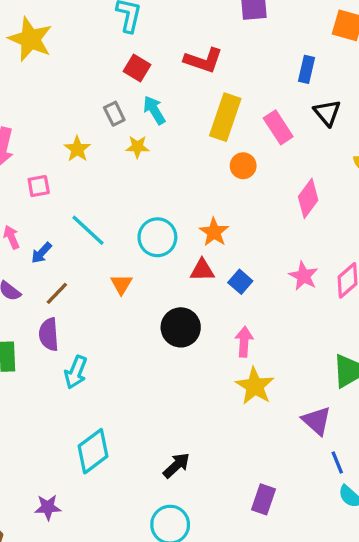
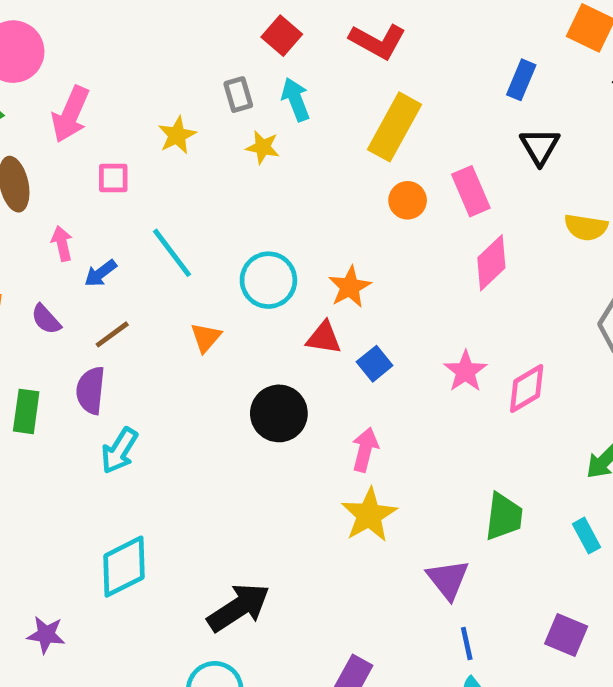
pink rectangle: (278, 127) -> (471, 191), moved
black arrow: (176, 465) -> (239, 608), size x1.5

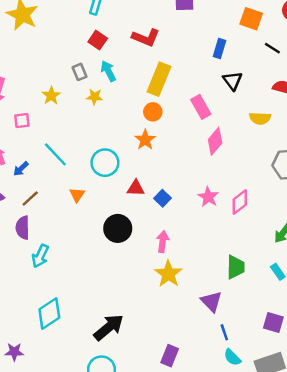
orange circle: (408, 200) -> (153, 112), moved
orange star: (350, 287) -> (145, 140), moved

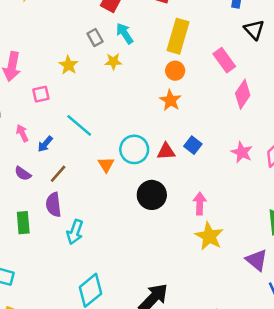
cyan circle: (105, 163) -> (134, 149), moved
blue square: (163, 198) -> (193, 145), moved

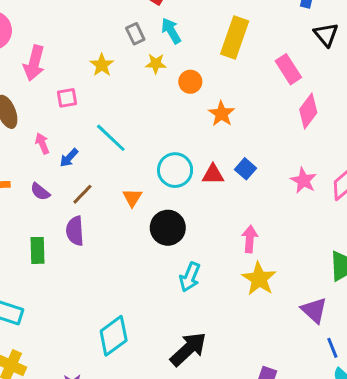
orange circle: (175, 71) -> (190, 82), moved
orange triangle: (106, 165) -> (132, 198), moved
black circle: (152, 195) -> (168, 228), moved
cyan arrow: (75, 232) -> (190, 277), moved

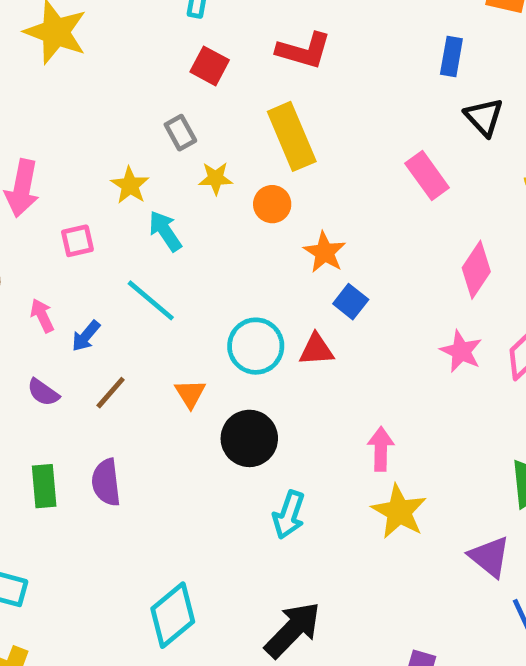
cyan arrow: (171, 31) -> (165, 231), moved
yellow rectangle: (235, 38) -> (292, 136), moved, turned -39
pink diamond: (308, 111) -> (476, 270), moved
blue square: (245, 169) -> (351, 302), moved
purple semicircle: (75, 231) -> (106, 482), moved

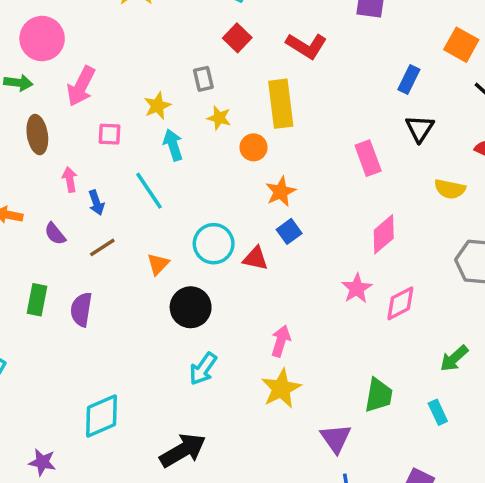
blue arrow: (86, 336) -> (96, 203), turned -75

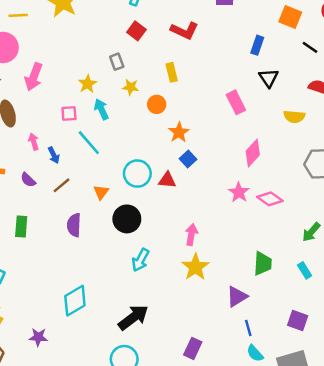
yellow rectangle: (281, 104) -> (172, 72), size x0.6
pink square: (109, 134) -> (69, 113), moved
pink diamond: (400, 303) -> (270, 199), turned 70
purple semicircle: (81, 309) -> (74, 225), moved
purple triangle: (336, 438) -> (237, 297), turned 40

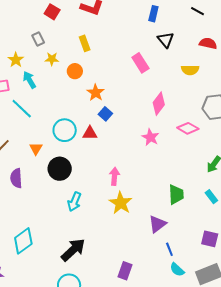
pink diamond: (270, 199) -> (188, 128), moved

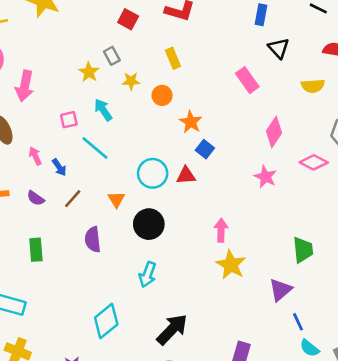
yellow star: (16, 60) -> (89, 72), moved
cyan arrow: (74, 202) -> (148, 274), moved

